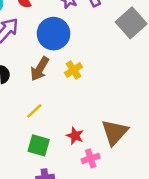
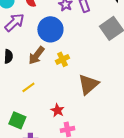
brown triangle: (115, 132) -> (88, 84), moved
green square: (39, 145) -> (17, 120), moved

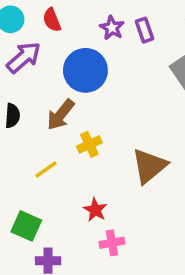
yellow cross: (62, 59) -> (89, 144), moved

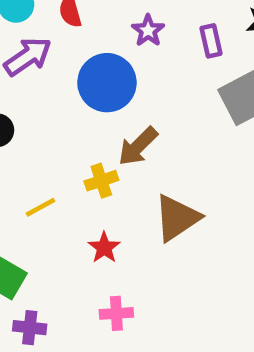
purple rectangle: (145, 30) -> (211, 41), moved
brown arrow: (61, 115) -> (138, 146), moved
red star: (95, 210) -> (104, 248), moved

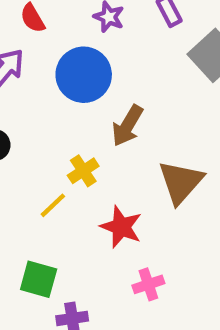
yellow cross: (101, 181) -> (83, 171), moved
red star: (104, 248) -> (121, 227), size x1.4

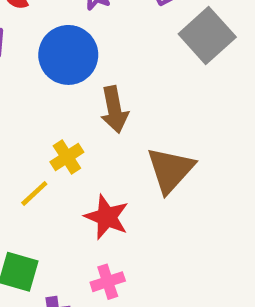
brown arrow: (127, 126) -> (114, 109), turned -42
pink cross: (148, 284) -> (108, 282), moved

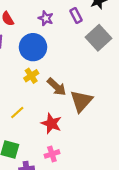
brown arrow: (114, 109) -> (57, 87), moved, turned -36
yellow cross: (67, 157) -> (31, 76), moved

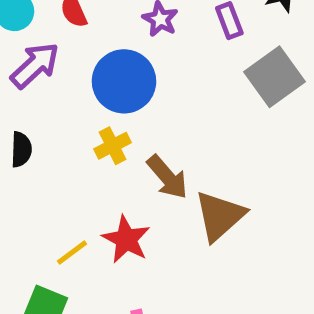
yellow line: (17, 112) -> (72, 252), moved
red star: (51, 123) -> (126, 239), moved

